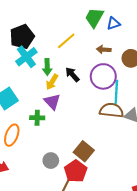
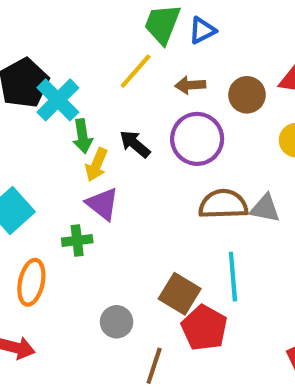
yellow line: (66, 41) -> (136, 71), moved
cyan cross: (26, 57) -> (58, 100), moved
cyan line: (116, 92) -> (233, 277), moved
red pentagon: (76, 171) -> (204, 328), moved

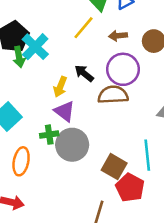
green arrow: (83, 136) -> (19, 57), moved
brown semicircle: (223, 204) -> (113, 95), moved
gray circle: (117, 322) -> (72, 145), moved, size x1.6

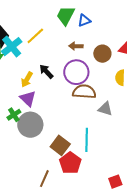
yellow line: (84, 28) -> (35, 36), moved
brown semicircle: (113, 95) -> (84, 92), moved
green cross: (49, 135) -> (14, 115), turned -32

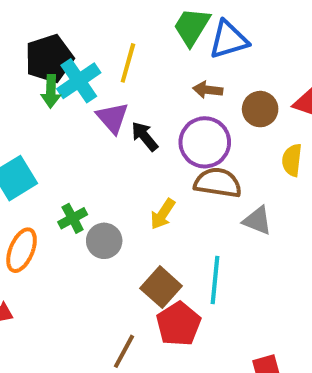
blue triangle: (84, 21) -> (229, 40), size x1.5
yellow line: (35, 36) -> (128, 63), turned -36
yellow arrow: (27, 79) -> (163, 214), moved
purple triangle: (28, 99) -> (112, 118), moved
gray circle: (30, 125) -> (104, 241), size x0.7

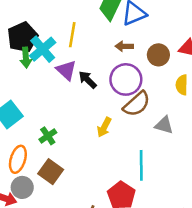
brown semicircle: (218, 183) -> (137, 104), turned 136
gray circle: (104, 241) -> (22, 187), moved
brown square: (161, 287) -> (51, 172), moved

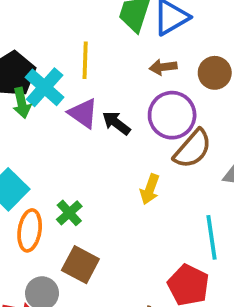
orange ellipse: (18, 159) -> (30, 230), moved

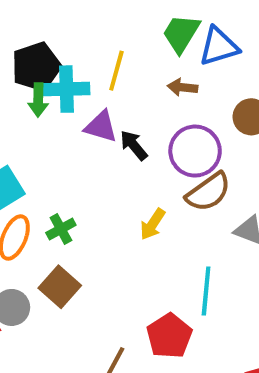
brown arrow: (163, 67) -> (183, 87), moved
cyan cross: (45, 87) -> (66, 89), turned 33
purple triangle: (83, 113) -> (101, 127), turned -32

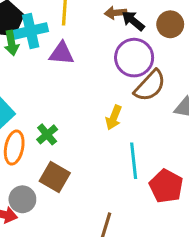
black arrow: (134, 145) -> (133, 21), moved
cyan line: (206, 291) -> (134, 161), moved
red pentagon: (169, 336) -> (166, 186), moved

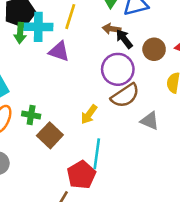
green cross: (47, 134) -> (31, 115), turned 36
brown square: (55, 177) -> (50, 135), moved
red pentagon: (166, 186) -> (81, 175), moved

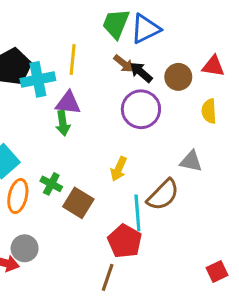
brown arrow: (112, 29) -> (124, 64), turned -138
green arrow: (20, 33) -> (63, 123), moved
brown semicircle: (125, 96) -> (163, 195), moved
green cross: (31, 115) -> (51, 184), turned 30

